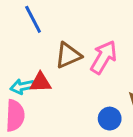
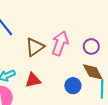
red triangle: (40, 82) -> (33, 80), moved

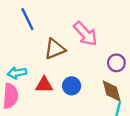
pink arrow: (60, 43) -> (85, 34), moved, turned 105
blue circle: (73, 86) -> (72, 86), moved

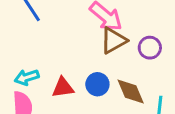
brown triangle: (55, 49) -> (114, 40), moved
brown diamond: (112, 91) -> (131, 91), moved

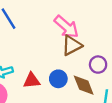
purple circle: (150, 48) -> (98, 65), moved

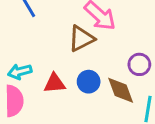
brown triangle: (72, 45) -> (81, 39), moved

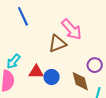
cyan arrow: (20, 72) -> (13, 61), turned -42
blue circle: (89, 82) -> (52, 77), moved

